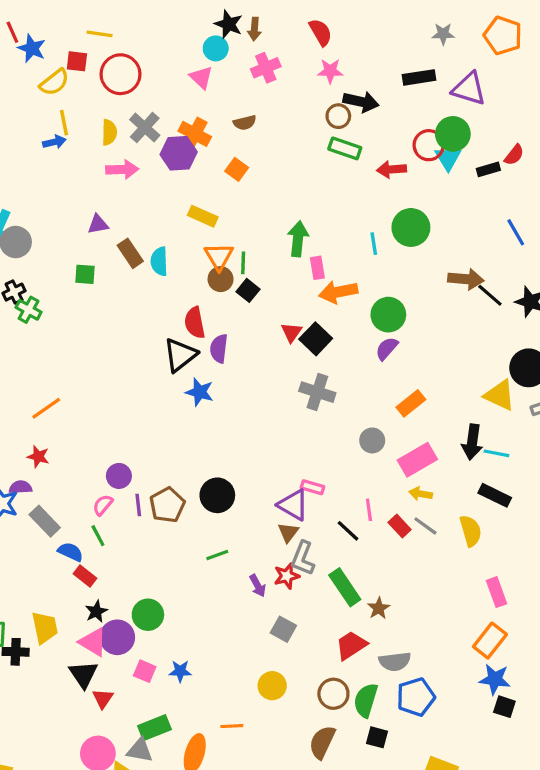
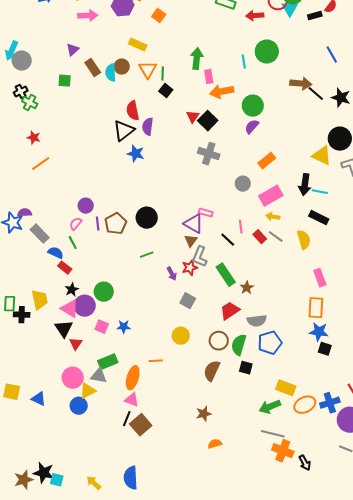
purple triangle: (98, 224) -> (73, 49), turned -32
brown circle: (221, 279) -> (122, 67), moved
red star: (38, 457) -> (34, 138), moved
orange rectangle: (490, 641) -> (316, 308), turned -35

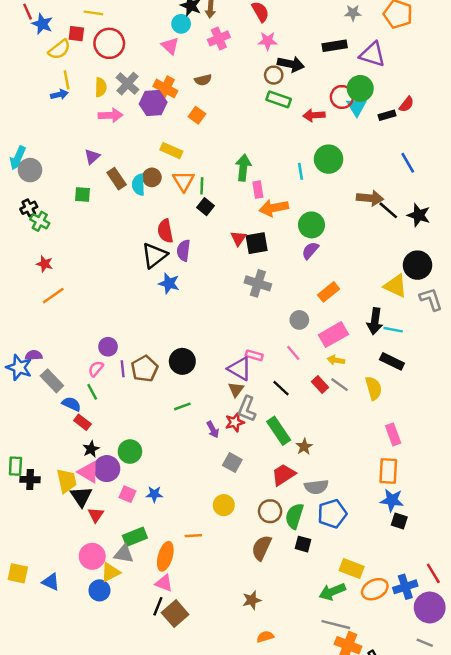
black square: (208, 121) -> (257, 243), turned 36
pink line: (241, 227) -> (293, 353), moved, turned -32
yellow trapezoid: (40, 300) -> (67, 481), moved

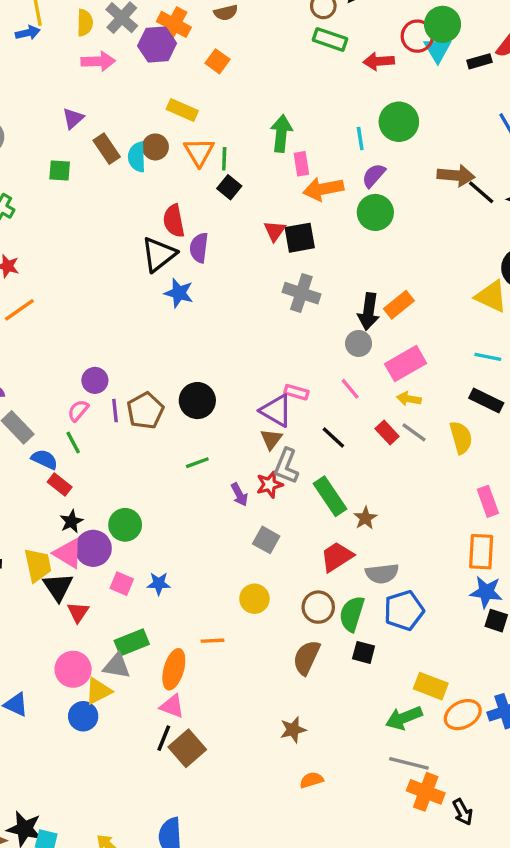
purple semicircle: (310, 250) -> (374, 175), moved
black arrow: (375, 321) -> (369, 312), moved

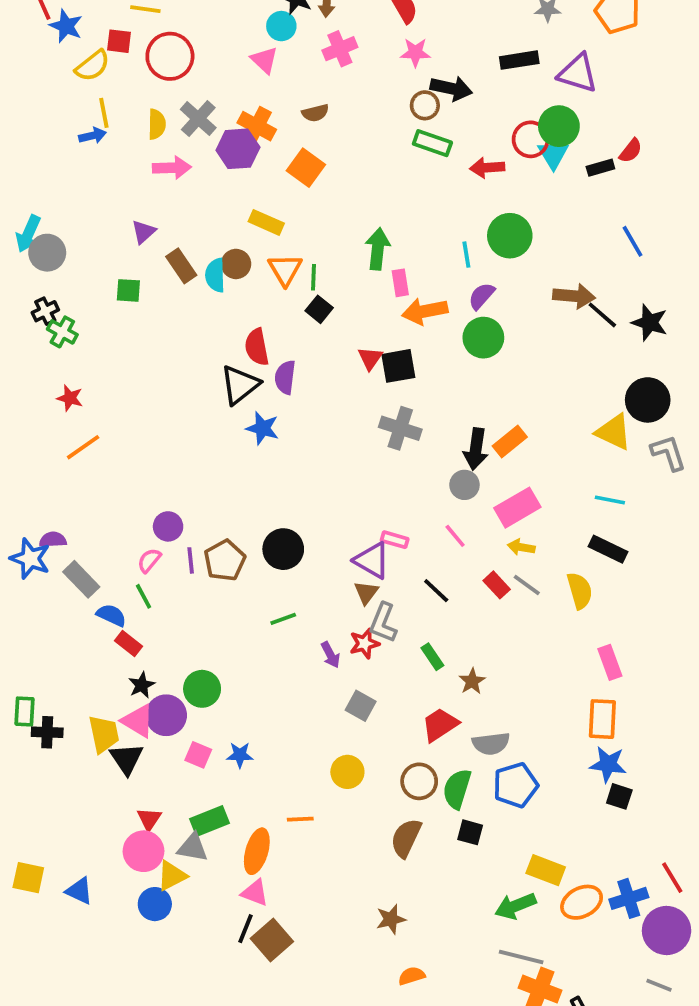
orange square: (217, 61) -> (306, 168), size x1.4
green rectangle: (330, 496) -> (432, 657), size x0.6
red triangle: (78, 612) -> (149, 819), moved

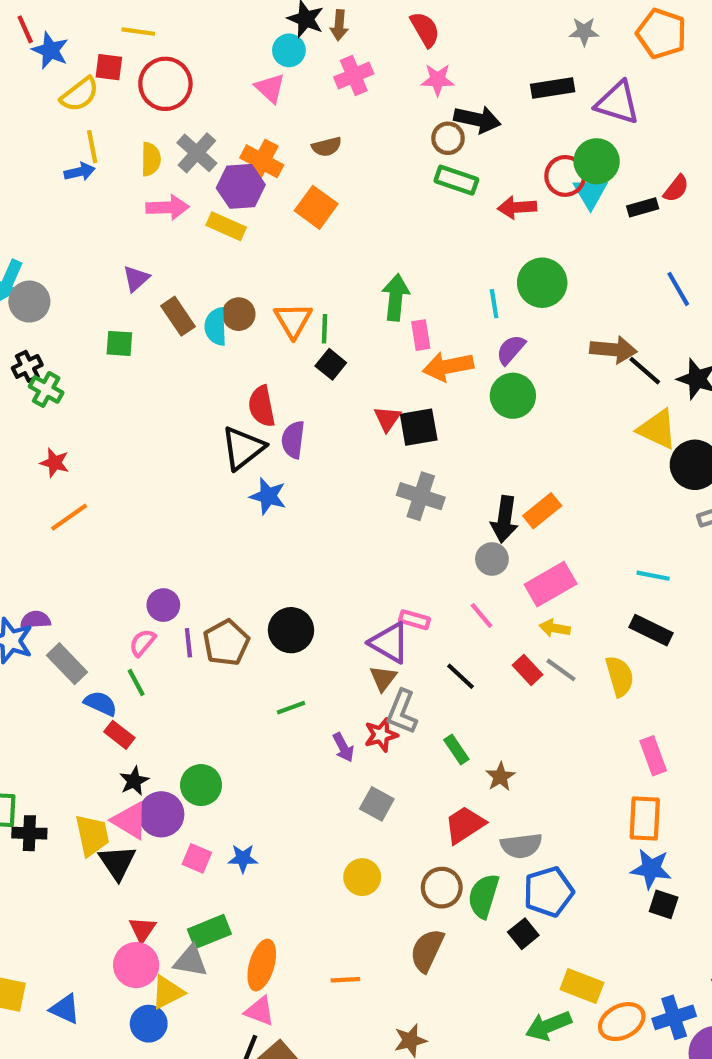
yellow rectangle: (266, 222) -> (226, 226), moved
yellow triangle: (614, 432) -> (657, 429), moved
orange line: (300, 819) -> (345, 980), moved
black square: (470, 832) -> (523, 934), moved, turned 36

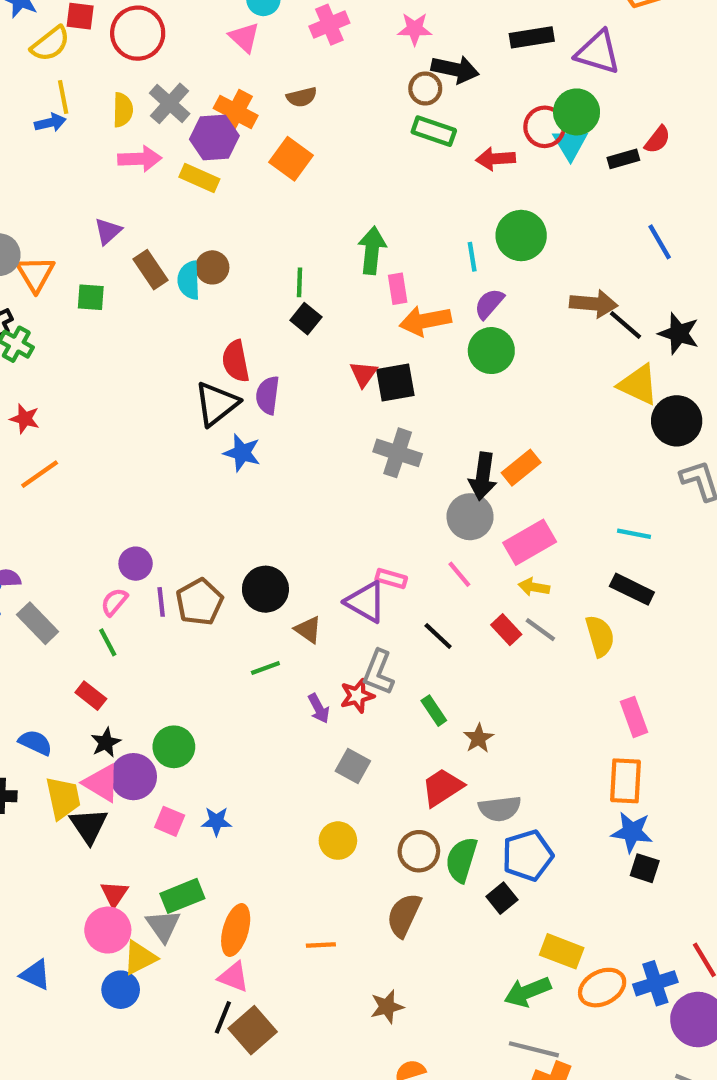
orange triangle: (293, 320) -> (35, 274), moved
gray circle: (492, 559) -> (470, 517), size x1.4
brown triangle: (383, 678) -> (308, 630), moved, turned -32
blue semicircle: (101, 703) -> (35, 743), moved
gray triangle: (191, 961) -> (163, 926), turned 45

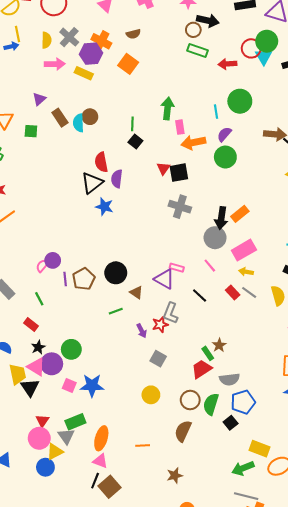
pink semicircle: (114, 602) -> (42, 266), moved
green rectangle: (434, 711) -> (208, 353), moved
blue star: (216, 821) -> (92, 386), size x1.6

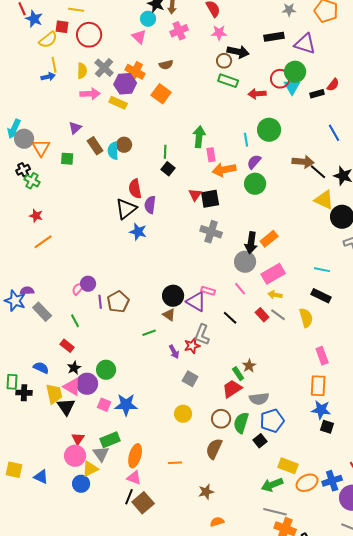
black circle: (116, 273) -> (173, 296), moved

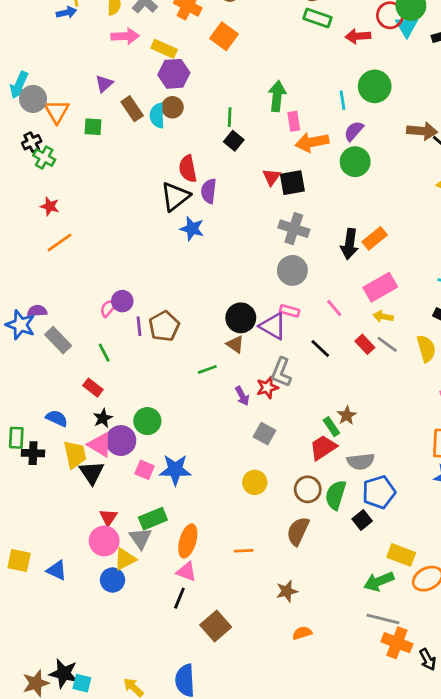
purple hexagon: (125, 84) -> (174, 74), moved
gray circle: (245, 262) -> (292, 270), moved
brown square: (143, 503) -> (216, 626), moved

